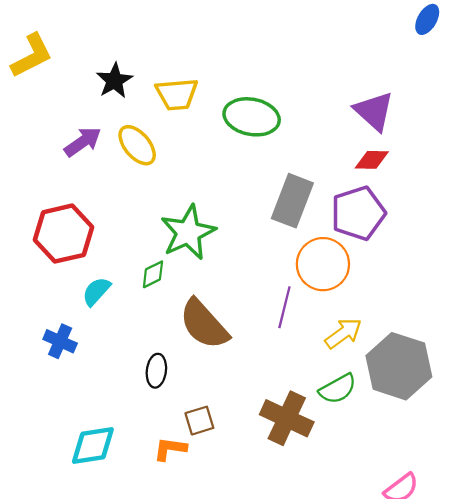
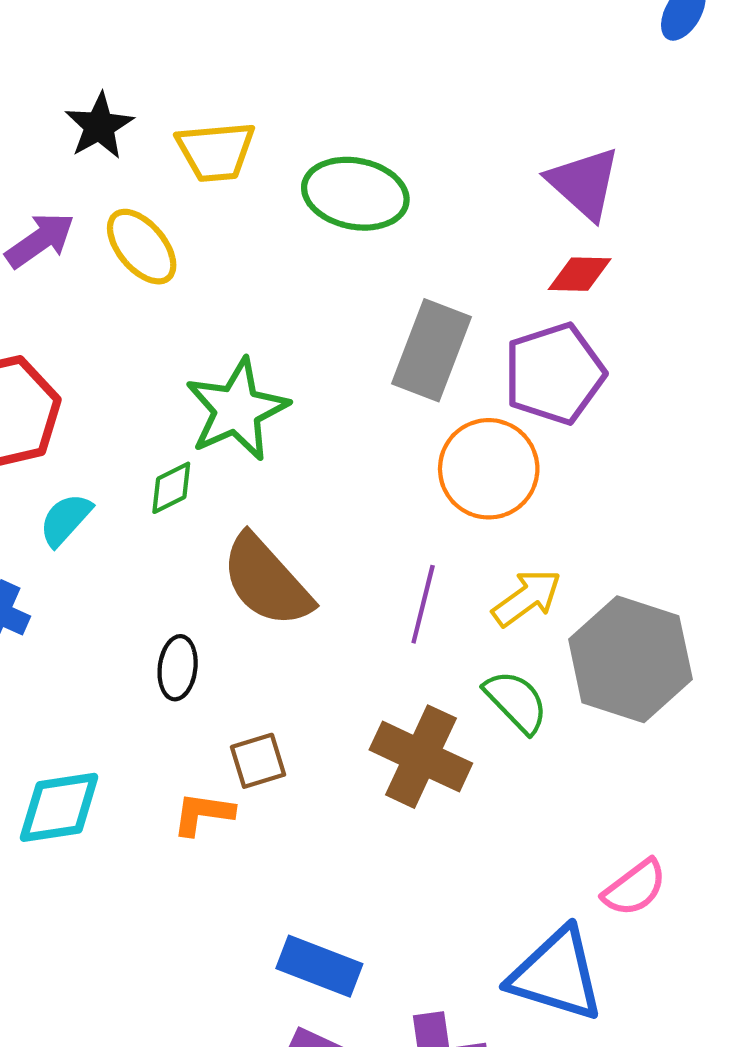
purple line: (284, 307) -> (423, 604), moved
green semicircle: (338, 389) -> (516, 702), turned -105

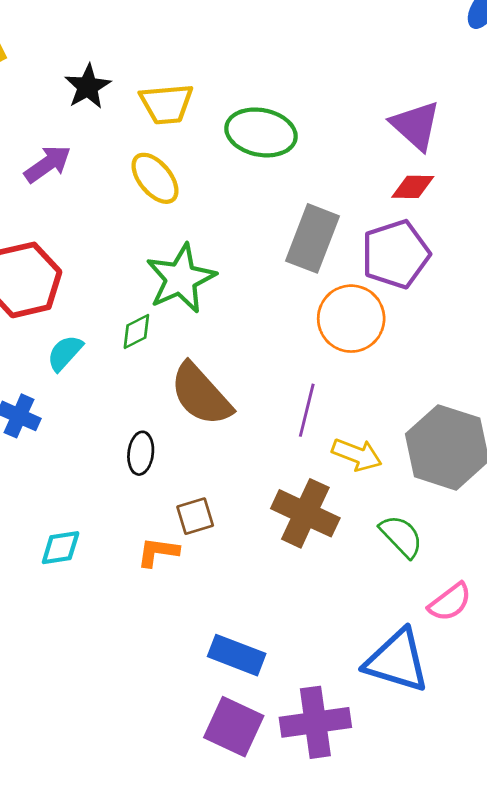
yellow ellipse: (142, 247) -> (155, 178), moved
yellow arrow: (527, 598) -> (357, 455), moved, turned 57
green semicircle: (516, 702) -> (401, 536), moved
cyan diamond: (59, 807) -> (61, 548), size x0.7

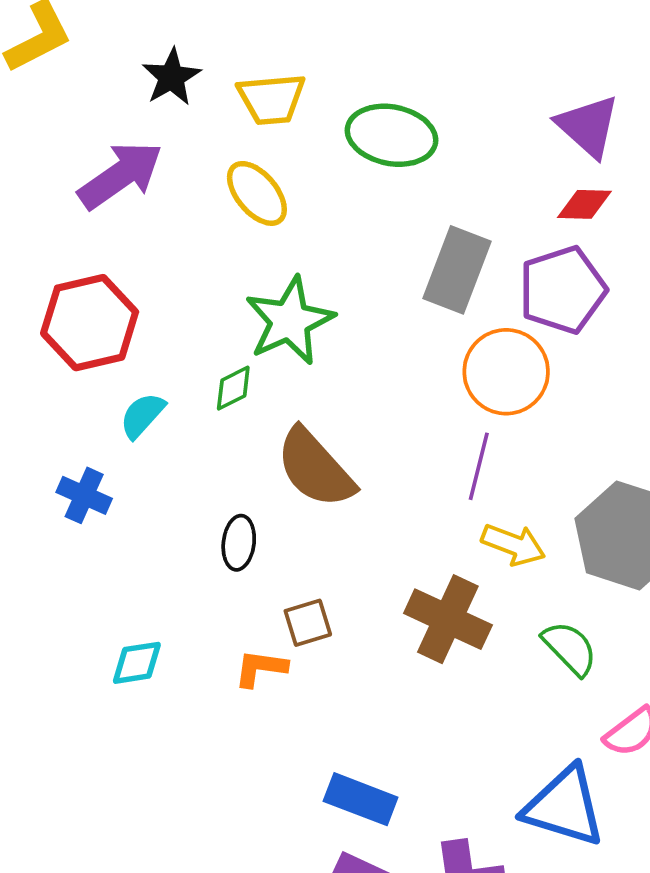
purple arrow: (48, 164) -> (120, 175), size x1.4
purple line: (307, 410) -> (479, 466), moved

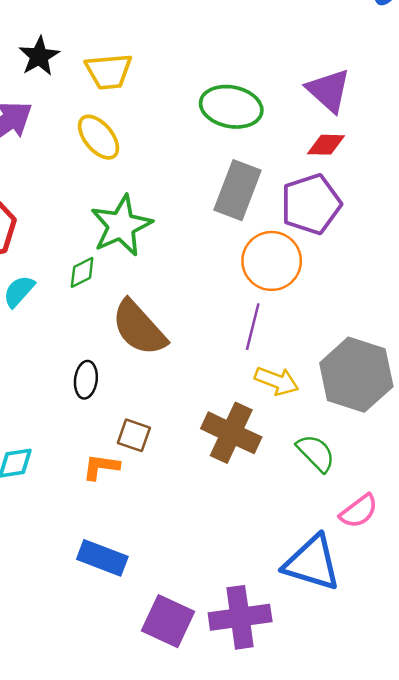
green ellipse: (392, 135) -> (231, 107), moved
brown square: (308, 623) -> (134, 435), turned 36
blue rectangle: (361, 799) -> (102, 558), moved

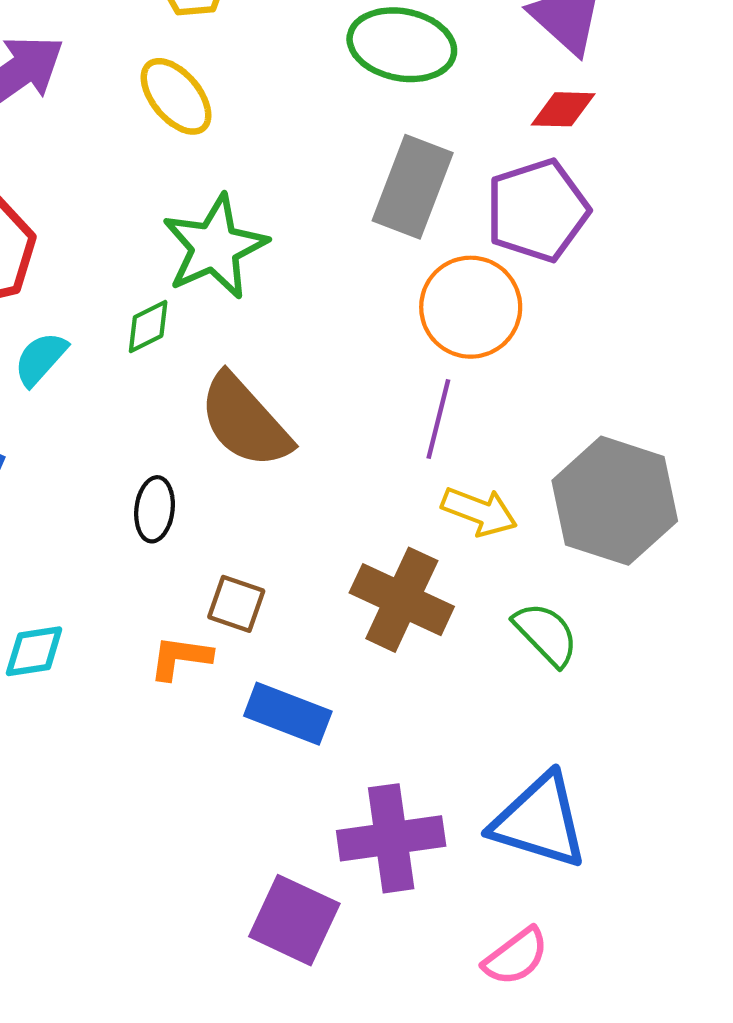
pink semicircle: (359, 511) -> (516, 957), moved
blue rectangle: (102, 558) -> (288, 714), moved
purple cross: (240, 617) -> (391, 838), moved

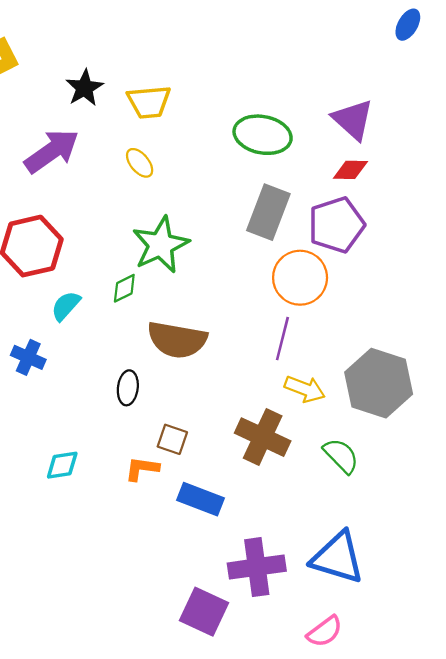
yellow ellipse: (176, 96) -> (140, 163), size x0.7
brown semicircle: (245, 421) -> (177, 340), turned -38

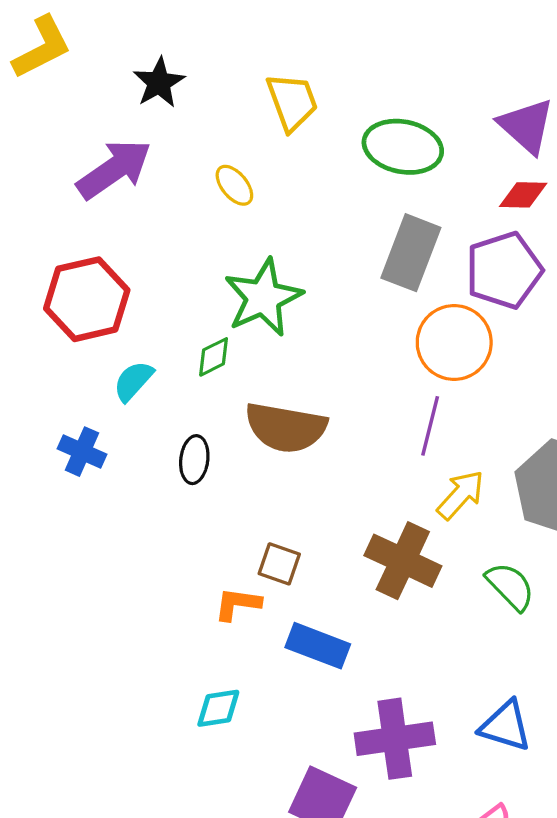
yellow trapezoid: (149, 102) -> (292, 102), moved, turned -105
black ellipse: (128, 388) -> (194, 460), moved
yellow arrow: (305, 389) -> (461, 495), turned -69
cyan diamond: (62, 465) -> (218, 708), moved
blue triangle: (338, 558) -> (505, 726), size x0.7

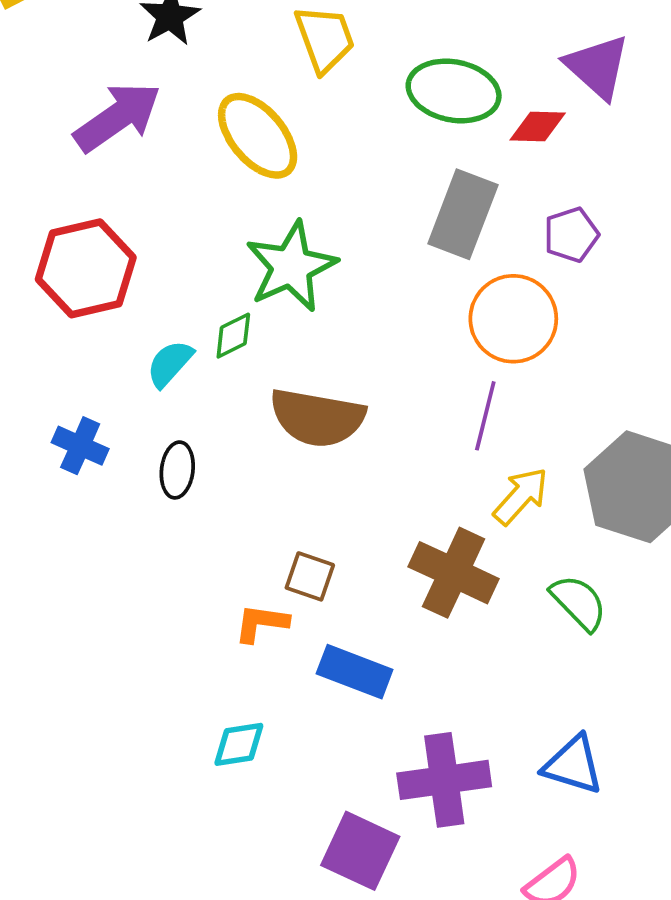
yellow ellipse: (234, 185) -> (258, 136), size x1.8
red diamond: (523, 195) -> (538, 126), moved
purple pentagon: (504, 270) -> (571, 235), size x0.6
cyan semicircle: (133, 381) -> (170, 364), moved
black ellipse: (194, 460) -> (177, 470), moved

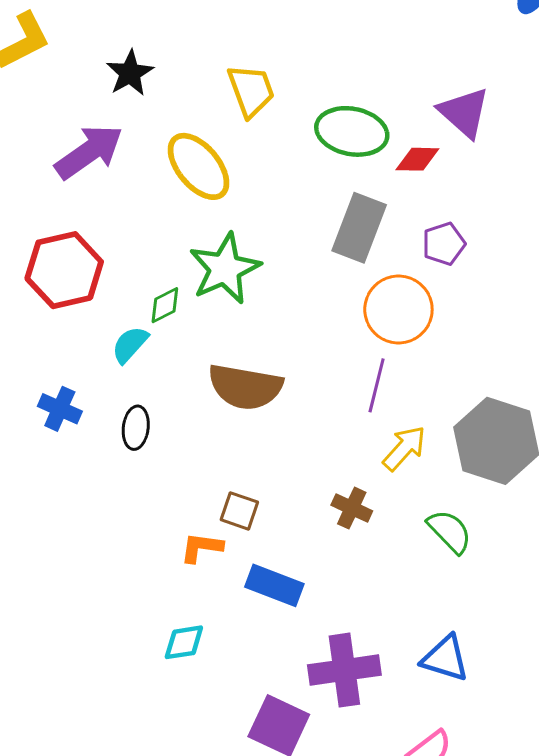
green diamond: (233, 336) -> (165, 305), moved
brown cross: (454, 573) -> (352, 508), size x0.6

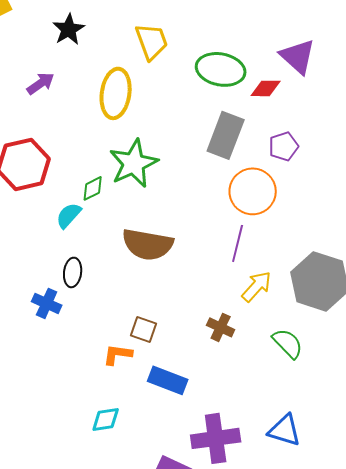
purple arrow: (89, 152) -> (41, 83), size x0.6
yellow ellipse: (199, 166) -> (116, 93), turned 48
blue cross: (60, 409) -> (47, 303), moved

